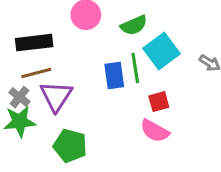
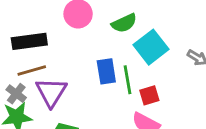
green line: (135, 68) -> (128, 80), moved

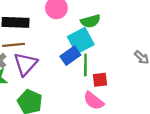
cyan square: (151, 47) -> (81, 41), moved
blue rectangle: (106, 71) -> (70, 56), turned 54

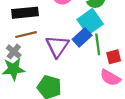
purple triangle: (25, 64) -> (57, 46), moved

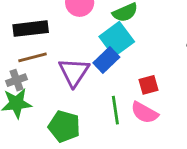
green line: (98, 44) -> (115, 110), moved
gray cross: (14, 52) -> (16, 80), turned 32

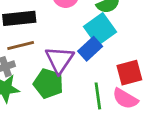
red square: (149, 85) -> (129, 73), size x1.4
green pentagon: (64, 126) -> (48, 84), moved

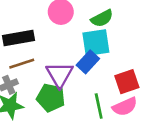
cyan square: (100, 29) -> (96, 43), turned 32
pink semicircle: (125, 99) -> (125, 107), turned -50

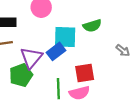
green semicircle: (102, 18) -> (92, 26), moved
green pentagon: (51, 98) -> (21, 75), turned 30

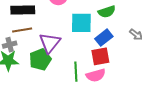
blue rectangle: (56, 51) -> (104, 38), moved

